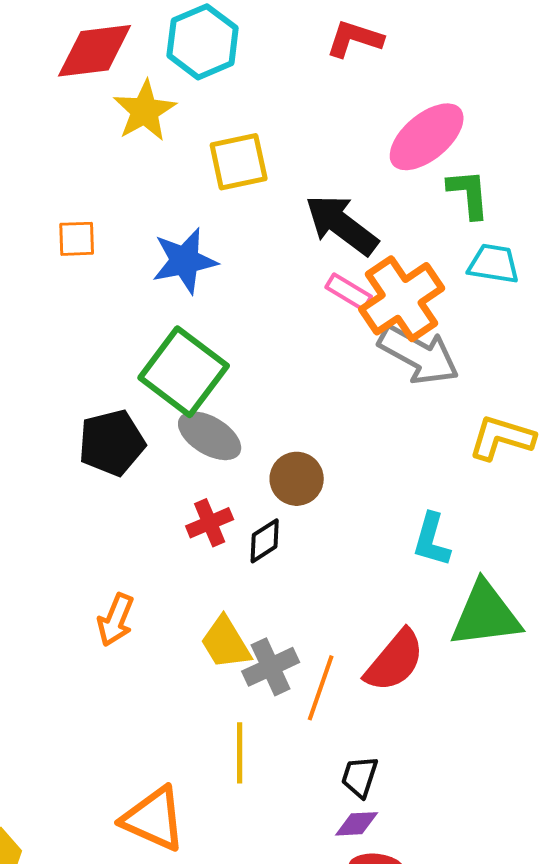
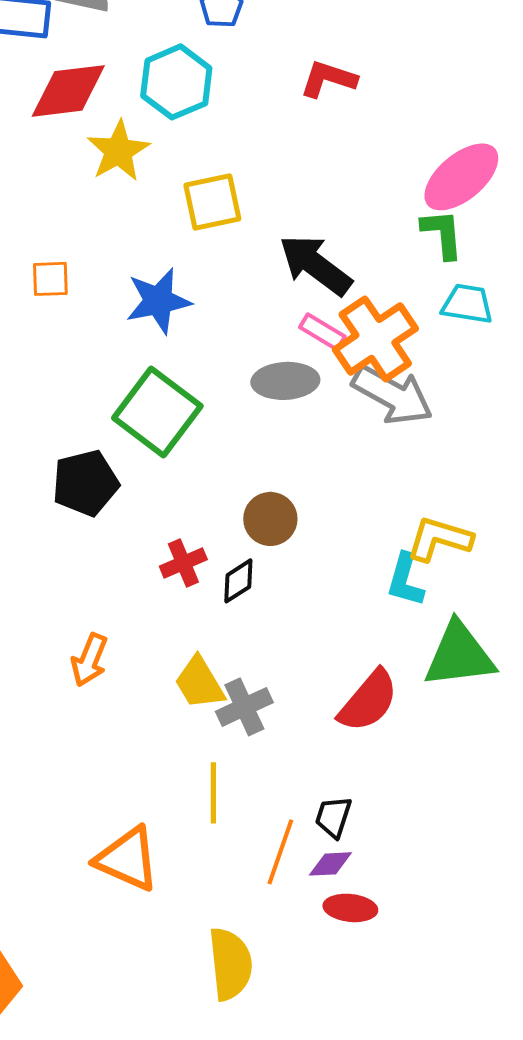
pink ellipse: (427, 137) -> (461, 177), moved
gray ellipse: (210, 436) -> (285, 381), moved, turned -34
yellow L-shape: (502, 438) -> (439, 539), moved
orange line: (321, 688) -> (280, 852), moved

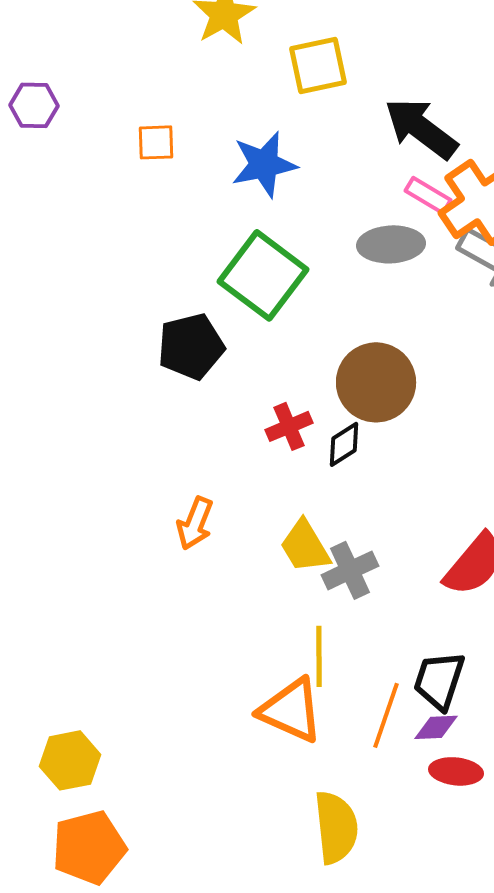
brown circle: (270, 519) -> (376, 382), size x1.5
black trapezoid: (333, 817) -> (439, 680), size x1.4
orange triangle: (127, 859) -> (291, 710), moved

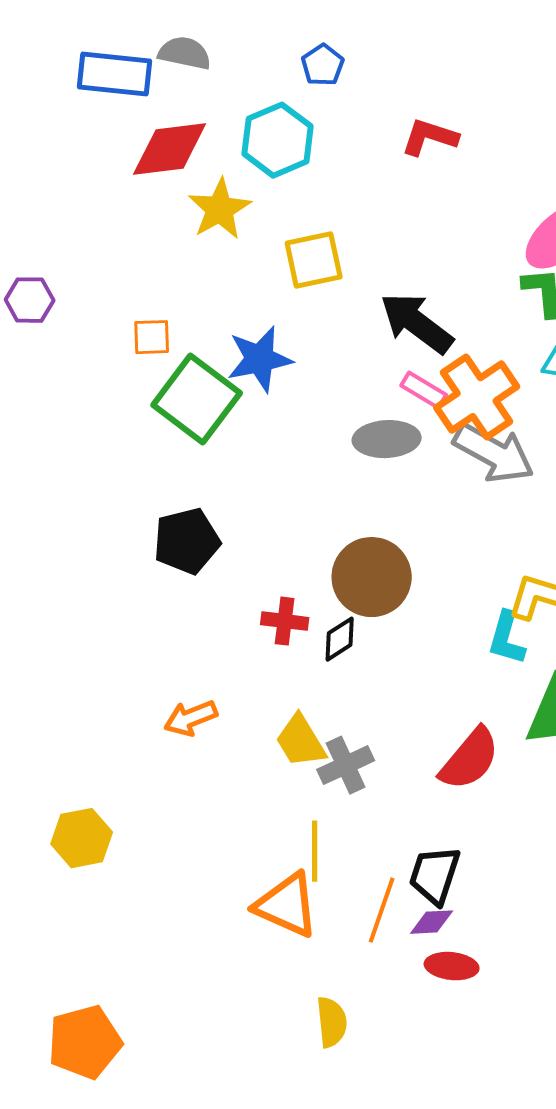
green square: (263, 275) -> (197, 399), moved
red cross: (289, 426) -> (285, 621), turned 30
orange arrow: (195, 523) -> (191, 718), turned 46
yellow hexagon: (70, 760) -> (82, 838), moved
yellow semicircle: (336, 827) -> (332, 1022), size x0.7

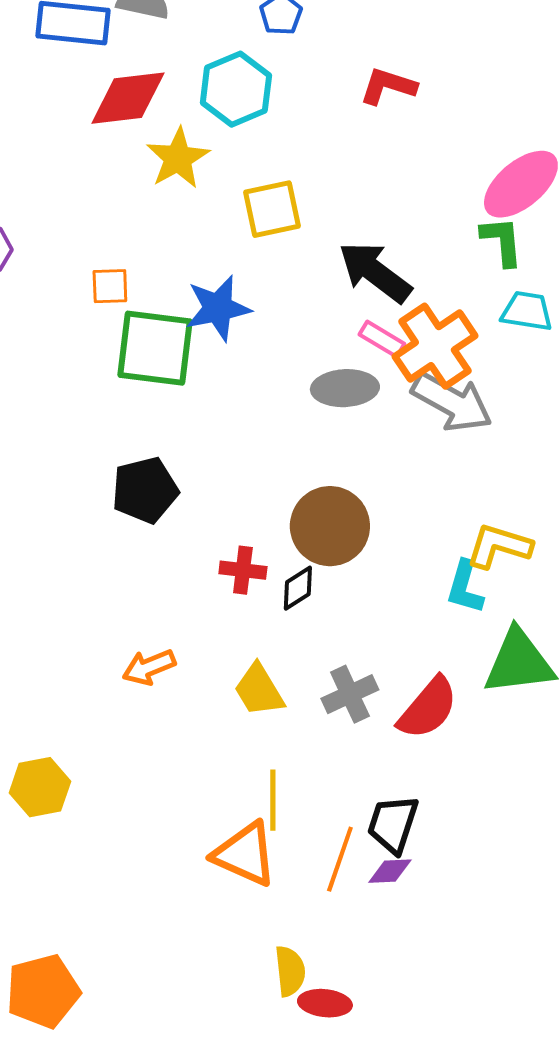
green square: (197, 399) -> (155, 348), turned -30
gray cross: (346, 765) -> (350, 694), moved
red ellipse: (452, 966) -> (325, 1003), moved

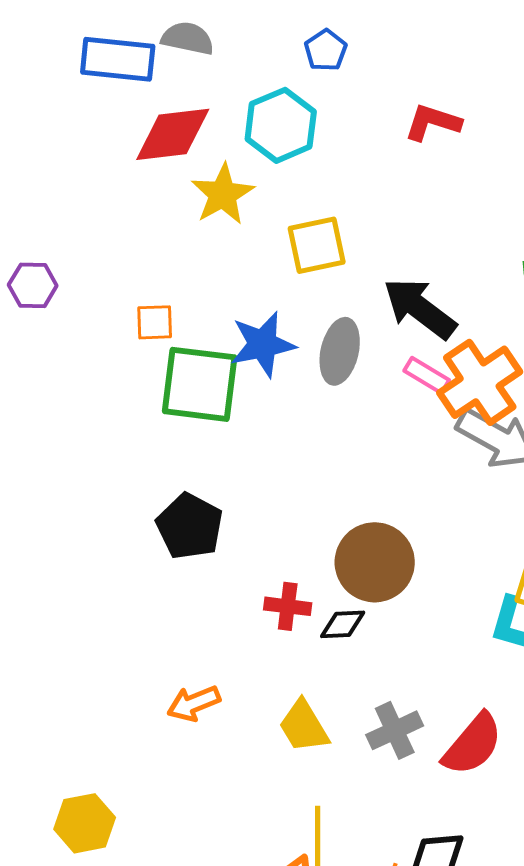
gray ellipse: (345, 388) -> (340, 351), moved, turned -74
black pentagon: (145, 490) -> (190, 526), turned -30
black diamond: (298, 588) -> (343, 624), turned 30

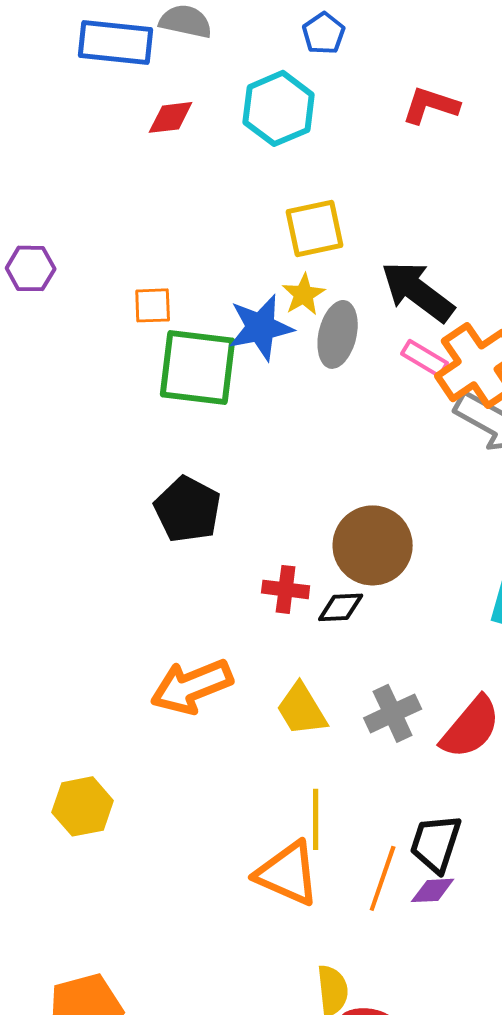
red diamond: (173, 134) -> (171, 117), size x0.6
yellow star: (223, 194) -> (304, 294), moved, size x0.7
orange arrow: (194, 703) -> (192, 686), size x1.5

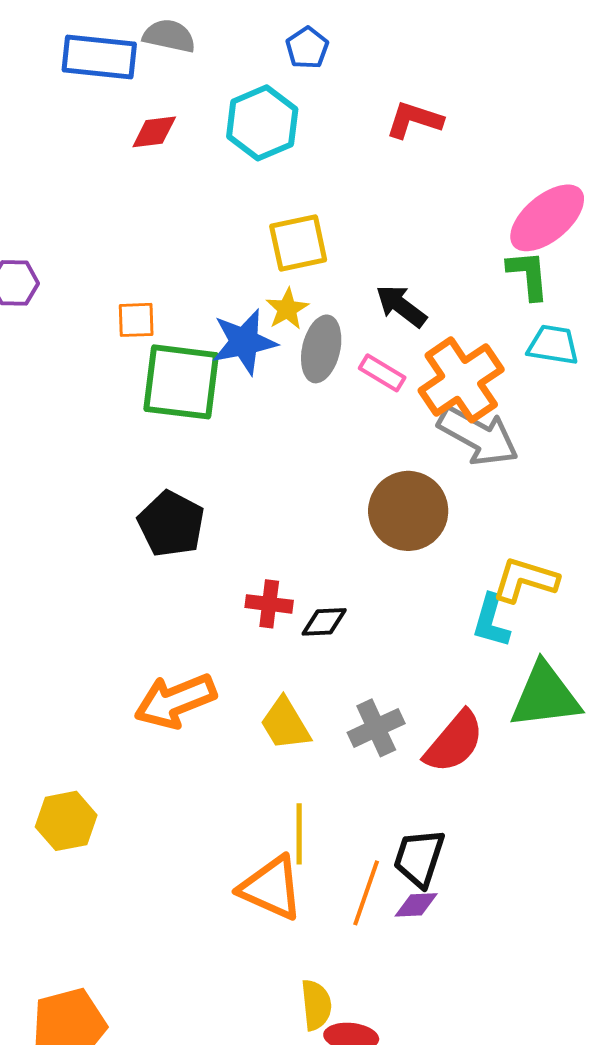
black arrow: (418, 291) -> (401, 306), size x0.7
pink rectangle: (425, 358) -> (382, 373), moved
brown circle: (373, 545) -> (408, 511), moved

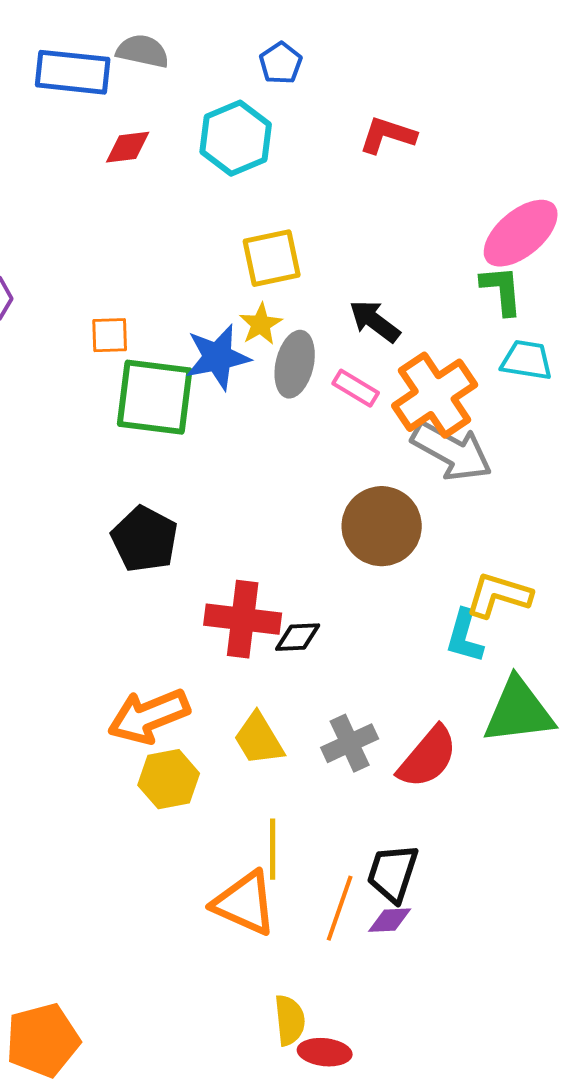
red cross: (269, 604) -> (243, 619), size x1.6
yellow hexagon: (66, 821) -> (169, 779), moved

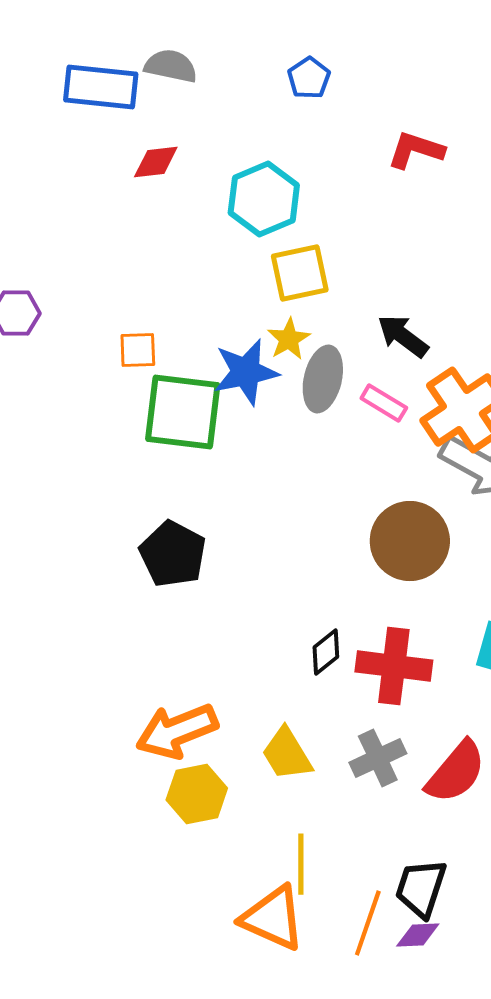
cyan hexagon: (236, 138) -> (264, 199), moved
red cross: (243, 619) -> (394, 666), moved
black diamond: (298, 637) -> (326, 652), turned -36

